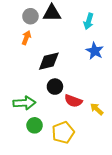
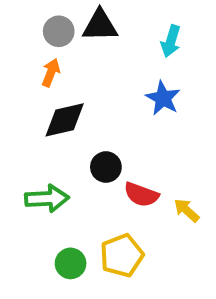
blue star: (95, 51) -> (163, 98), moved
black diamond: (49, 61) -> (65, 120), moved
green circle: (35, 125) -> (71, 263), moved

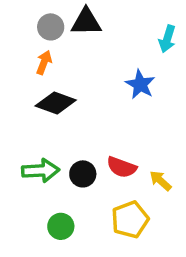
cyan arrow: (171, 41) -> (167, 39), moved
black diamond: (65, 120) -> (56, 103), turned 33
black circle: (106, 167) -> (83, 174), moved
yellow pentagon: (122, 256) -> (130, 220), moved

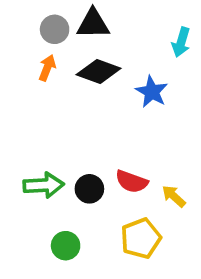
black diamond: (56, 103) -> (99, 71), moved

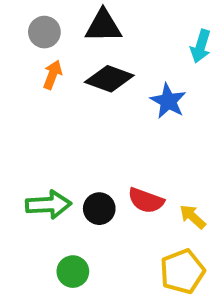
gray circle: (55, 29) -> (44, 32), moved
yellow pentagon: (141, 238) -> (182, 272), moved

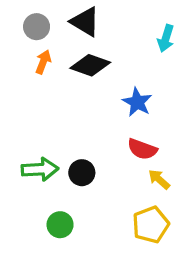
black triangle: (103, 26) -> (85, 22), turned 32
blue star: (168, 101) -> (137, 102), moved
red semicircle: (146, 200) -> (142, 149), moved

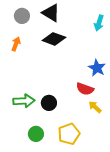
orange arrow: (43, 62) -> (16, 44), moved
blue star: (137, 102) -> (97, 68), moved
yellow pentagon: (151, 225) -> (69, 134), moved

